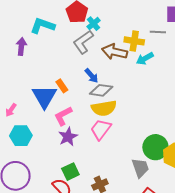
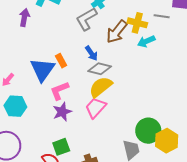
brown arrow: (115, 52) -> (117, 32), turned -70
yellow semicircle: (104, 108) -> (101, 87), turned 145

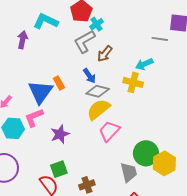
yellow cross: (137, 23) -> (133, 82), moved
brown arrow: (117, 32) -> (105, 54), moved, size x0.7
pink L-shape: (59, 91) -> (34, 118), moved
pink trapezoid: (95, 108) -> (109, 131), moved

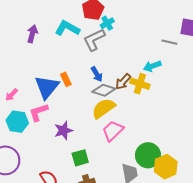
cyan L-shape: (46, 21) -> (67, 28), moved
brown arrow: (105, 54) -> (123, 82), moved
green square: (59, 169) -> (80, 158), moved

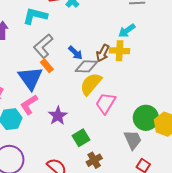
gray L-shape: (94, 40) -> (43, 46), moved

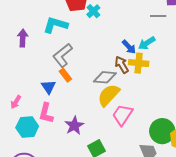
blue arrow: (75, 53) -> (129, 47), moved
brown arrow: (103, 53) -> (122, 65), turned 120
blue triangle: (30, 78) -> (48, 87), size x0.6
pink L-shape: (29, 105) -> (46, 113), turned -45

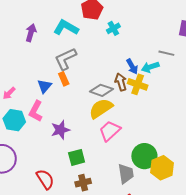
cyan cross: (93, 11) -> (113, 28), moved
gray line: (158, 16) -> (166, 53), moved

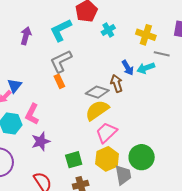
cyan L-shape: (66, 28) -> (61, 30), turned -55
yellow cross: (138, 84) -> (146, 35), moved
blue triangle: (44, 86) -> (15, 86), moved
purple star: (60, 130) -> (41, 141), moved
yellow hexagon: (162, 168) -> (107, 159), moved

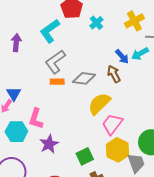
yellow cross: (146, 35) -> (134, 21), turned -36
orange rectangle: (59, 81) -> (57, 82), turned -56
gray diamond: (97, 92) -> (84, 78), moved

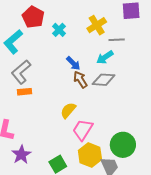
blue arrow: (122, 57) -> (73, 63), moved
gray diamond: (84, 78) -> (104, 80), moved
yellow semicircle: (99, 104) -> (68, 110), size x0.7

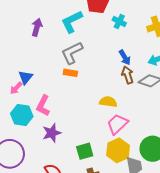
cyan cross: (59, 30) -> (119, 22), turned -32
yellow semicircle: (68, 110) -> (108, 102), turned 42

